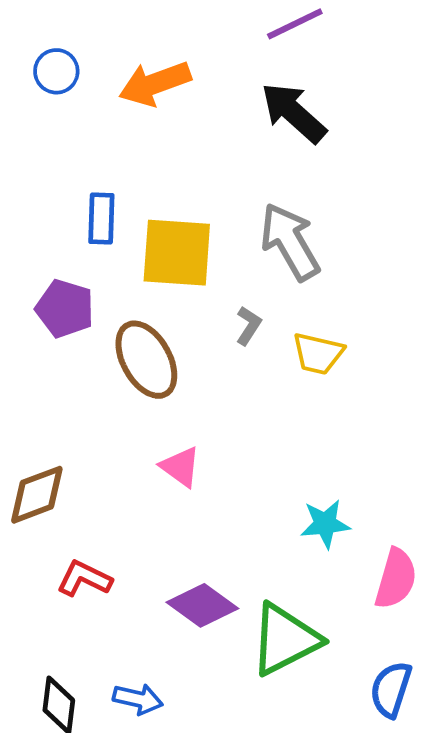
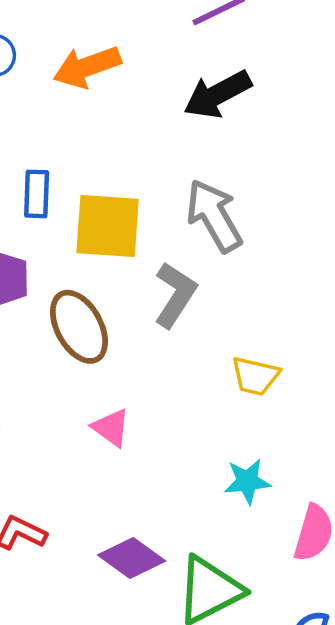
black arrow: (294, 113) -> (217, 94), turned -70
gray L-shape: (249, 326) -> (175, 295), size x1.8
yellow trapezoid: (318, 354) -> (255, 376), moved

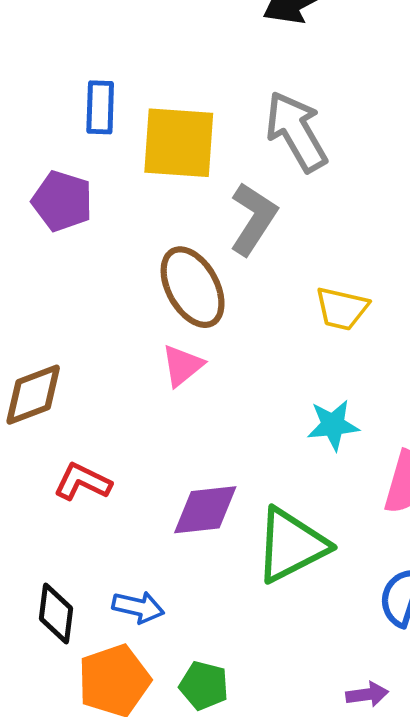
brown ellipse: (79, 327) -> (193, 287), moved
pink triangle: (111, 428) -> (182, 366), turned 45
purple diamond: (132, 558) -> (205, 510), turned -42

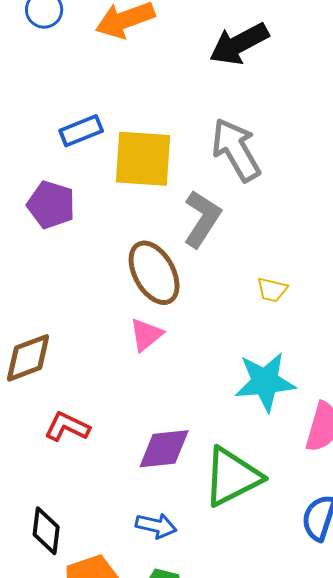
blue rectangle: (100, 107) -> (81, 131), turned 66
yellow trapezoid: (342, 309) -> (272, 290), size x0.7
cyan star: (333, 425) -> (265, 382), size x1.5
blue arrow: (138, 607) -> (156, 526), moved

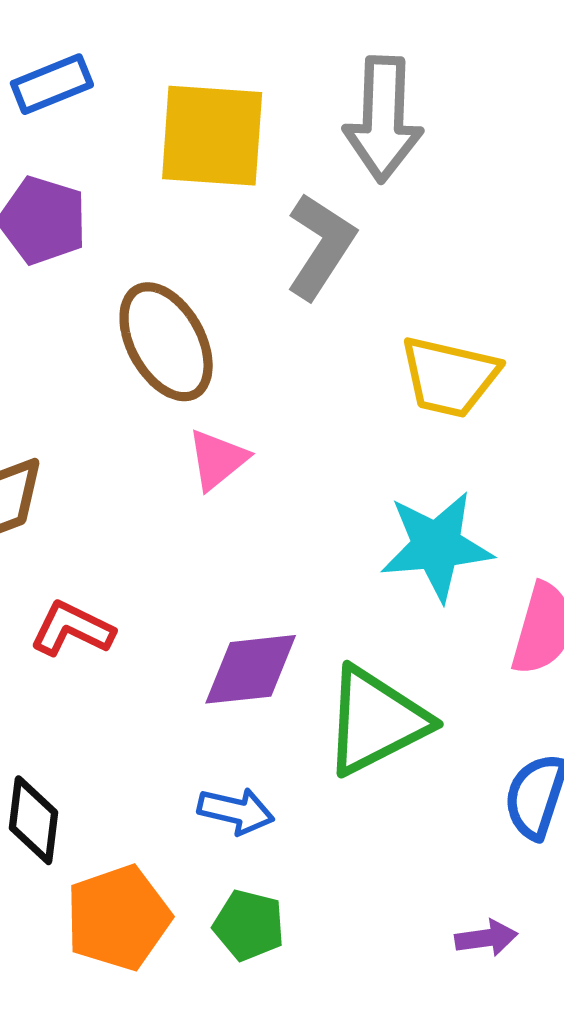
blue rectangle: (81, 131) -> (52, 84), moved
gray arrow: (236, 150) -> (383, 119), turned -148
brown ellipse: (154, 273) -> (166, 342), moved
yellow trapezoid: (272, 290) -> (449, 377), size x1.8

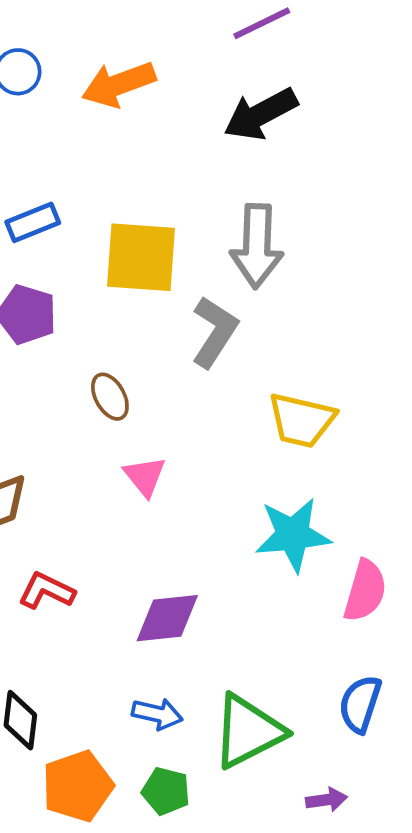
brown ellipse: (166, 342) -> (110, 397), size x0.6
pink triangle: (218, 460) -> (145, 476), turned -30
green triangle: (376, 721) -> (248, 731), moved

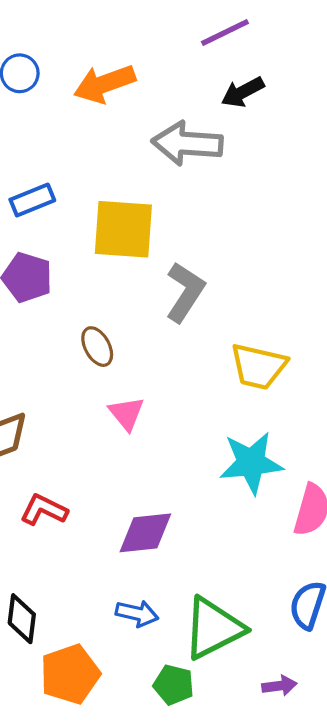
black arrow: (261, 114) -> (243, 92), moved, size x0.7
gray arrow: (257, 246) -> (187, 143), moved, turned 92
green pentagon: (166, 791) -> (174, 685), moved

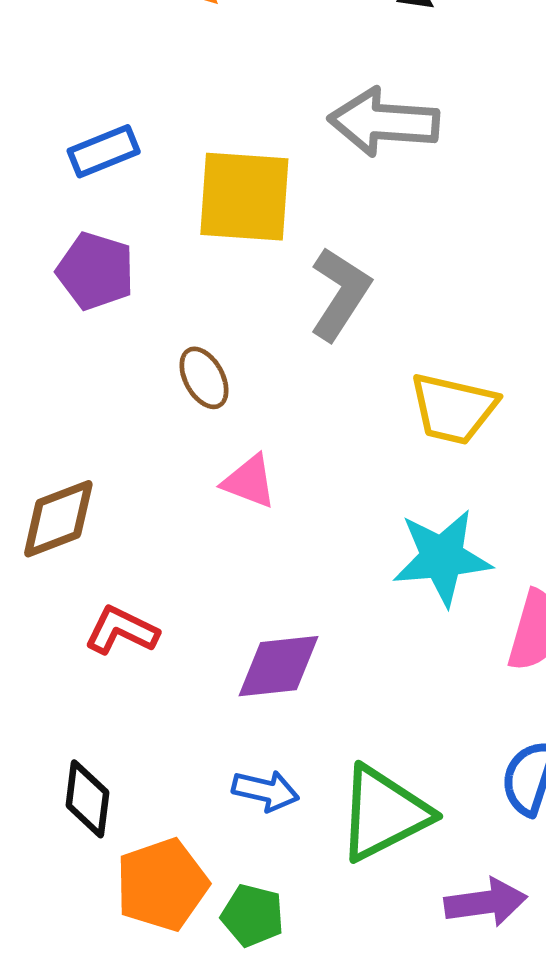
gray arrow: (187, 143) -> (384, 122), moved
pink triangle: (127, 414) -> (249, 481), turned -30
green pentagon: (174, 685) -> (253, 915), moved
purple arrow: (279, 686) -> (486, 902), size x1.5

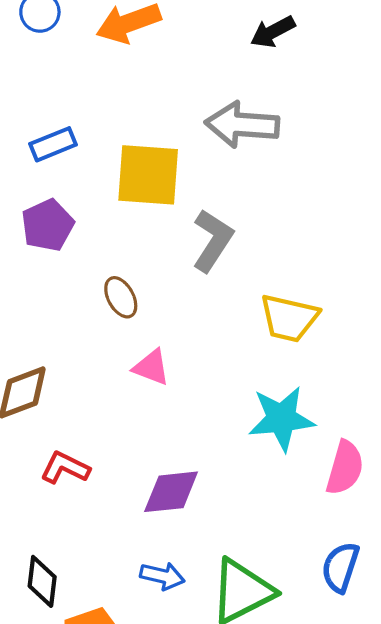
purple pentagon: (96, 271) -> (48, 225), turned 30

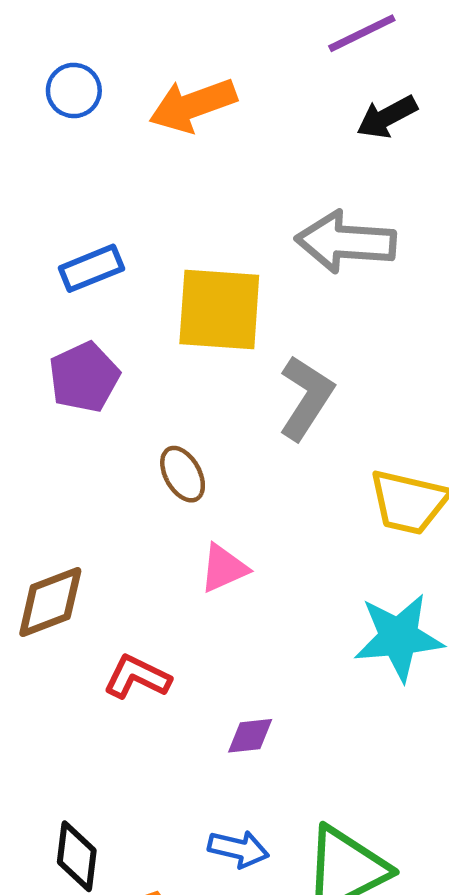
pink triangle: (151, 367) -> (224, 568), turned -45
red L-shape: (65, 468) -> (137, 677), moved
purple diamond: (171, 492) -> (250, 736), size x0.6

